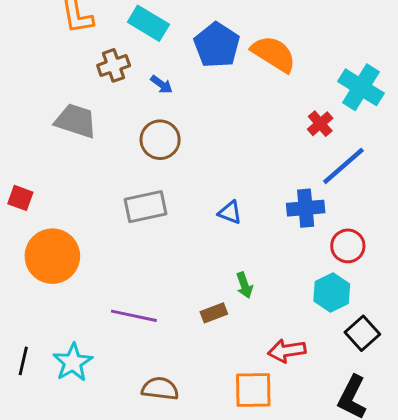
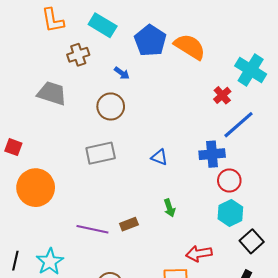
blue arrow: (162, 84) -> (122, 73), moved
red circle: (348, 246) -> (229, 181), moved
brown rectangle: (214, 313) -> (129, 224), moved

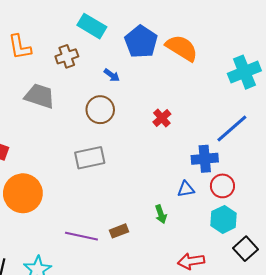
orange L-shape: (53, 20) -> (20, 47), moved
cyan cross: (251, 70) -> (244, 72), turned 36
red cross: (222, 95) -> (162, 118), moved
blue triangle: (159, 157) -> (186, 189), moved, turned -30

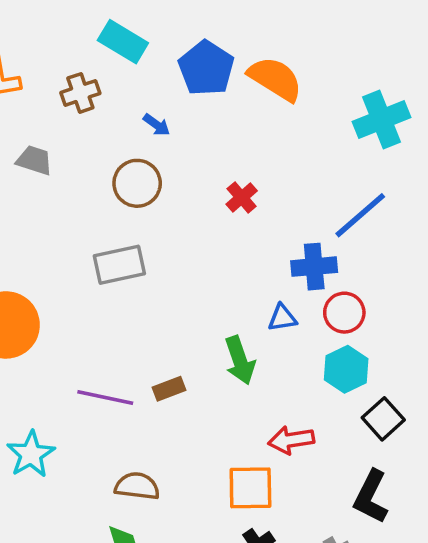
gray trapezoid: (40, 96) -> (34, 160), size x0.7
green arrow: (161, 214) -> (240, 360), size x1.5

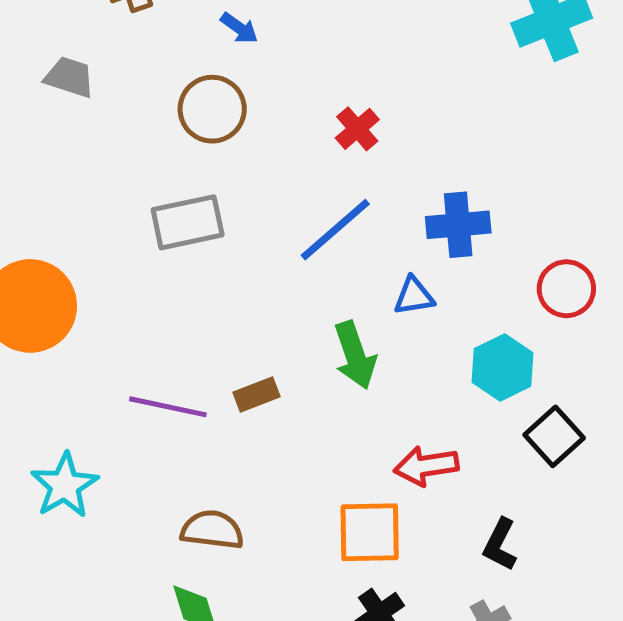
blue line: (360, 215) -> (335, 230), moved
red circle: (344, 313) -> (566, 289), moved
black L-shape: (371, 497) -> (500, 545), moved, size x0.7

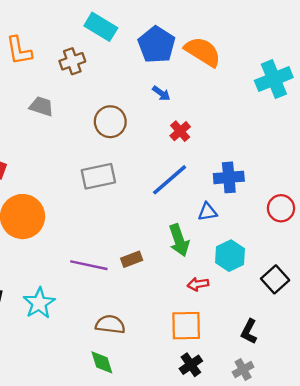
blue arrow: (239, 28) -> (161, 93), moved
cyan hexagon: (502, 367) -> (230, 256), moved
red arrow: (426, 466) -> (198, 284), moved, size x0.7

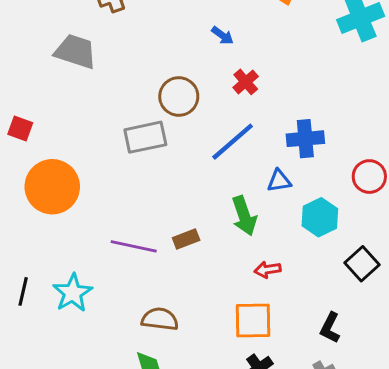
gray trapezoid: (41, 106) -> (75, 51), size x1.4
brown circle: (110, 122) -> (179, 97), moved
cyan hexagon: (230, 256) -> (320, 217), moved

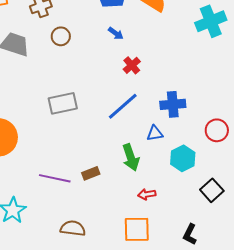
brown circle: (179, 97) -> (61, 36), moved, size x0.7

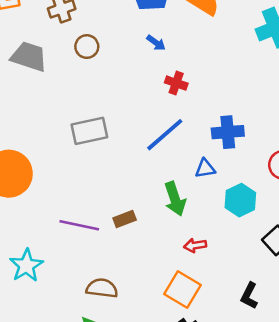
red cross: (132, 65) -> (176, 83), turned -30
orange square: (137, 229) -> (182, 289), turned 32

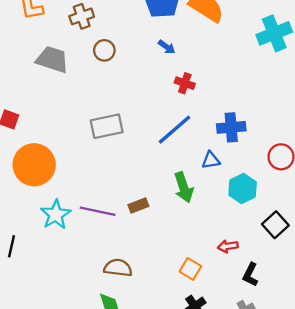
red arrow: (195, 245) -> (228, 246), moved
cyan star: (26, 266) -> (56, 215), moved
orange square: (182, 289) -> (190, 269), size x0.7

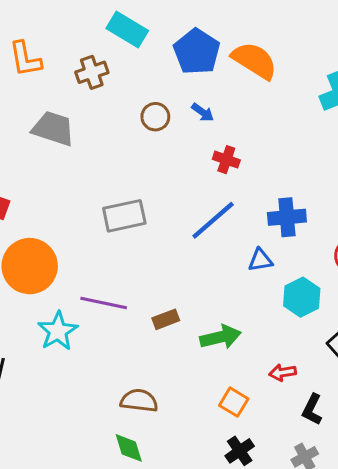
brown circle: (104, 50) -> (155, 117), moved
green arrow: (184, 187) -> (220, 337), moved, turned -84
purple line: (98, 211) -> (104, 303), moved

